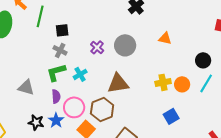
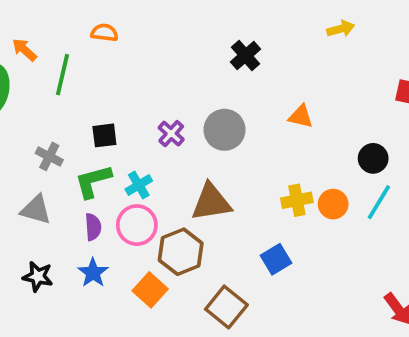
black square: (62, 30) -> (104, 135), moved
gray cross: (60, 50) -> (49, 156), moved
pink circle: (74, 107) -> (137, 225), moved
blue square: (171, 116) -> (276, 259), moved
black star: (36, 122) -> (38, 276), moved

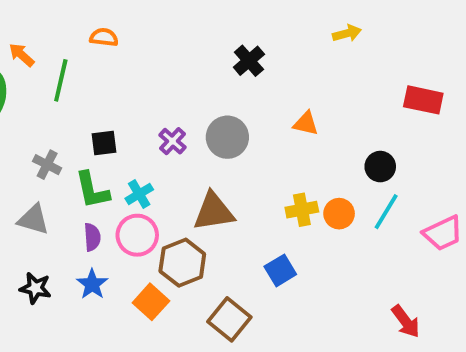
green L-shape: (93, 181) -> (92, 190), turned -87

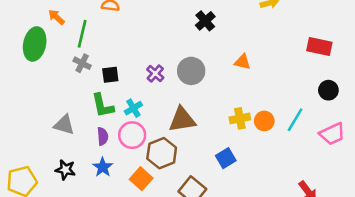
gray cross: (47, 165) -> (82, 63), moved
black circle: (380, 167) -> (328, 90), moved

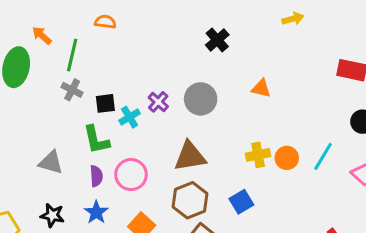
cyan cross: (133, 108) -> (130, 117), moved
brown hexagon: (162, 153) -> (190, 200), moved

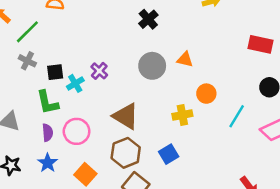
green line: (72, 55) -> (27, 32), turned 32
gray circle: (201, 99) -> (152, 66), moved
brown triangle: (190, 156) -> (126, 116), turned 40
orange circle: (287, 158) -> (206, 94), moved

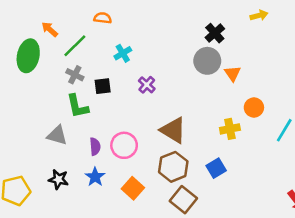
black cross: (148, 19) -> (215, 33), moved
orange triangle: (185, 60) -> (232, 73), turned 42
gray circle: (152, 66) -> (207, 61), moved
cyan cross: (75, 83) -> (123, 53), moved
green L-shape: (48, 102) -> (77, 106), moved

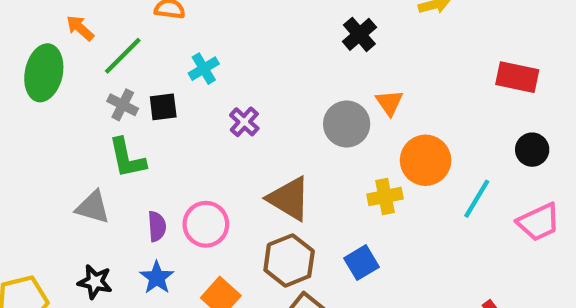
gray circle: (207, 61) -> (347, 124), moved
black square: (103, 86) -> (163, 107), moved
orange circle: (254, 107) -> (426, 160), size x1.5

